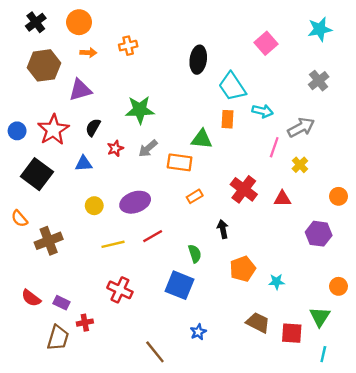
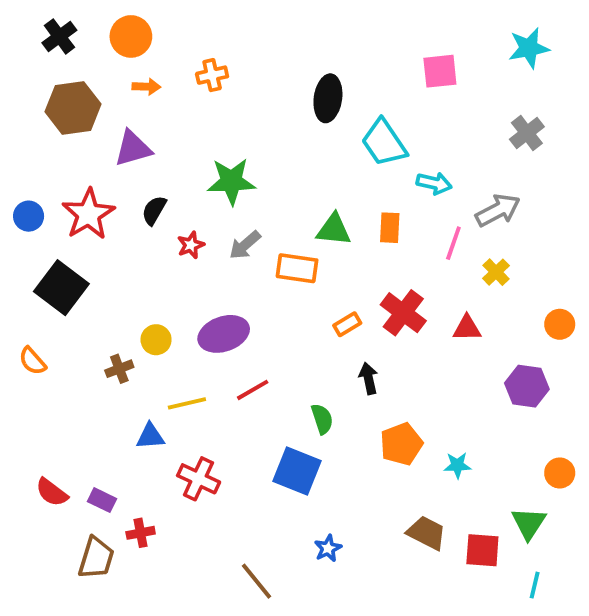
pink square: (266, 43) -> (440, 71), turned 35
orange rectangle: (227, 119) -> (390, 228), moved
blue triangle: (84, 164) -> (150, 436), moved
orange rectangle: (195, 196) -> (347, 324), moved
brown cross: (49, 241) -> (119, 369), moved, size x0.6

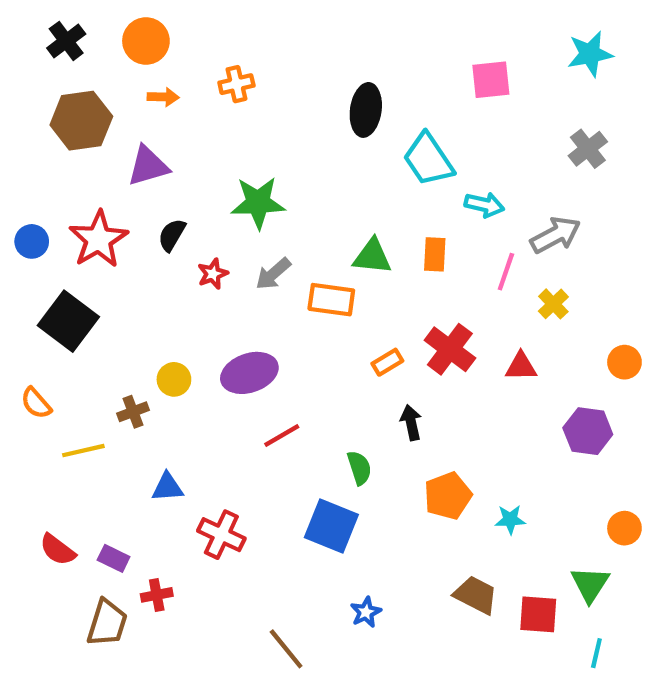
yellow line: (187, 403) -> (83, 451), moved

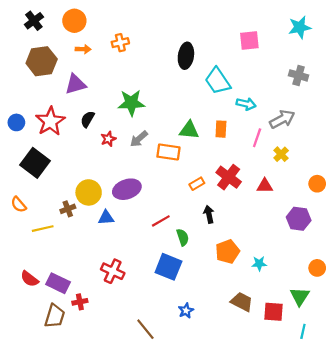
gray cross: (588, 149) -> (299, 75), turned -36
yellow circle: (174, 379) -> (89, 192), size x1.5
red line: (282, 435) -> (161, 221), moved
blue triangle: (167, 487) -> (106, 218), moved
purple rectangle: (114, 558) -> (58, 283), size x1.5

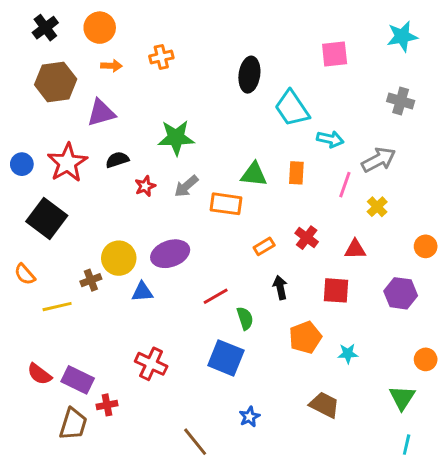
black semicircle: (87, 119) -> (117, 160), turned 42
red cross: (229, 177) -> (307, 238), size x0.7
red square: (273, 312) -> (336, 290), moved

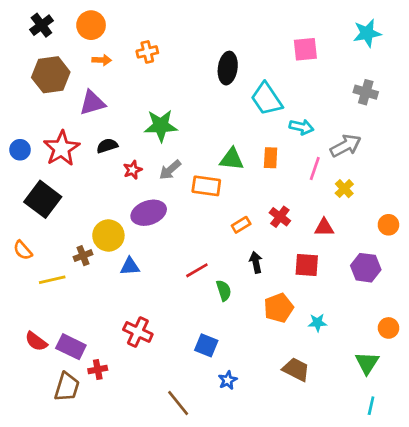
purple ellipse: (170, 254) -> (149, 213), moved
blue square: (226, 358) -> (206, 345), moved, size x0.7

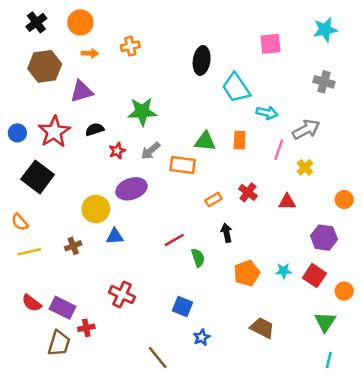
brown cross: (83, 256) -> (73, 246), moved
red square: (307, 265) -> (314, 276), moved, turned 30
yellow line: (52, 280) -> (29, 252), moved
cyan star: (317, 323) -> (284, 271), moved

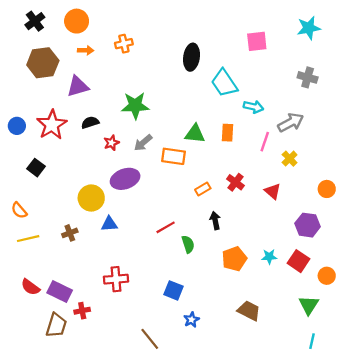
black square: (38, 177) -> (36, 168), size x0.6
red triangle: (287, 202) -> (273, 191), turned 42
red cross: (122, 295) -> (116, 279), turned -30

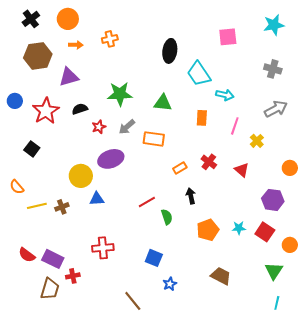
gray arrow: (291, 123) -> (276, 109), moved
blue circle: (17, 126) -> (15, 101), moved
green triangle: (195, 134) -> (163, 103), moved
yellow line: (28, 239) -> (37, 206), moved

